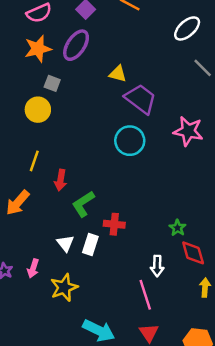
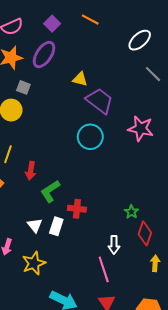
red diamond: (193, 253) -> (145, 233), turned 35

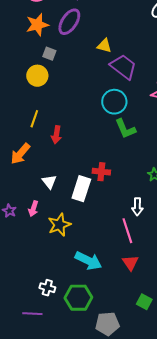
green L-shape: (50, 191) -> (125, 129), moved, turned -80
white triangle: (35, 225) -> (49, 182), moved
white rectangle: (56, 226) -> (81, 189), size x1.4

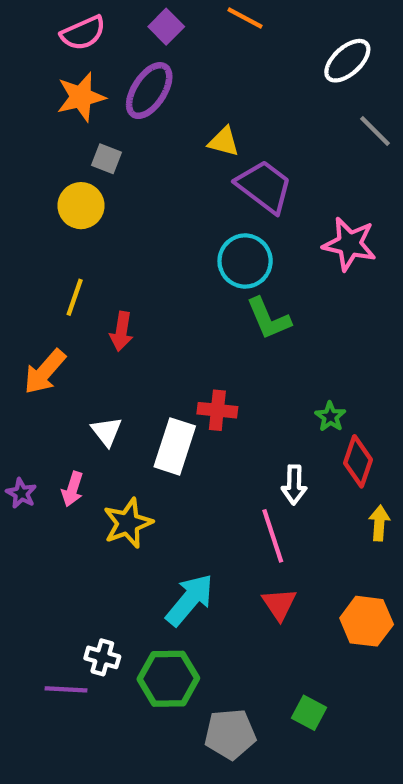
cyan arrow: (88, 261) -> (190, 600), turned -76
green square: (144, 302) -> (309, 713), moved
purple line: (32, 314) -> (66, 689), moved

